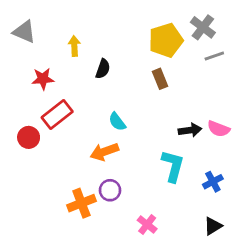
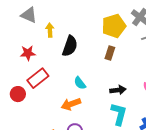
gray triangle: (24, 32) -> (29, 15), moved
black semicircle: (103, 69) -> (70, 46), size x1.5
brown rectangle: (160, 79) -> (110, 53), turned 40
black arrow: (190, 130) -> (118, 90), moved

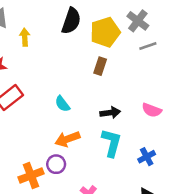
black semicircle: (70, 46) -> (71, 21), moved
orange arrow: (71, 104) -> (67, 139), moved

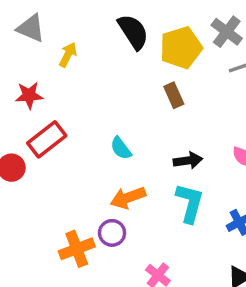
black semicircle: (71, 21) -> (133, 32), turned -52
yellow arrow: (25, 37) -> (68, 55), turned 30
brown rectangle: (100, 66) -> (174, 95), turned -42

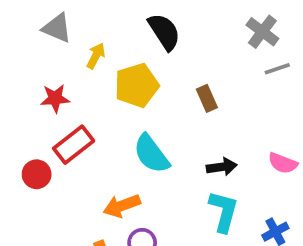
yellow pentagon: (181, 48) -> (137, 85), moved
cyan semicircle: (121, 148) -> (151, 154), size x1.6
orange arrow: (128, 198) -> (122, 206), moved

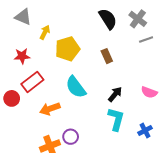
black semicircle: (164, 32) -> (108, 19), moved
black arrow: (222, 167) -> (115, 94), turned -42
orange arrow: (122, 206) -> (50, 109), moved

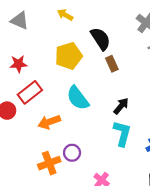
black semicircle: (108, 19) -> (101, 39), moved
yellow arrow: (45, 32) -> (65, 15), moved, turned -88

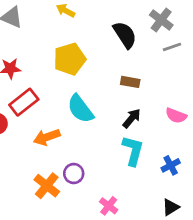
black semicircle: (101, 39) -> (125, 35), moved
brown rectangle: (112, 64) -> (130, 82), moved, turned -56
orange cross: (49, 163) -> (47, 186), turned -30

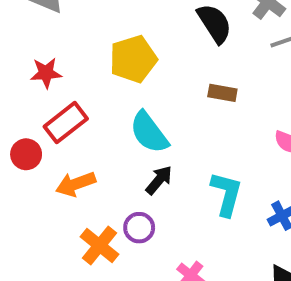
black arrow: (132, 118) -> (159, 180), moved
orange arrow: (47, 137) -> (76, 184), moved

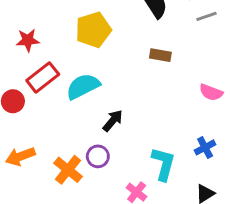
cyan semicircle: (149, 132) -> (83, 86), moved, turned 100
orange arrow: (76, 184) -> (20, 156), moved
cyan L-shape: (226, 194) -> (163, 164), moved

